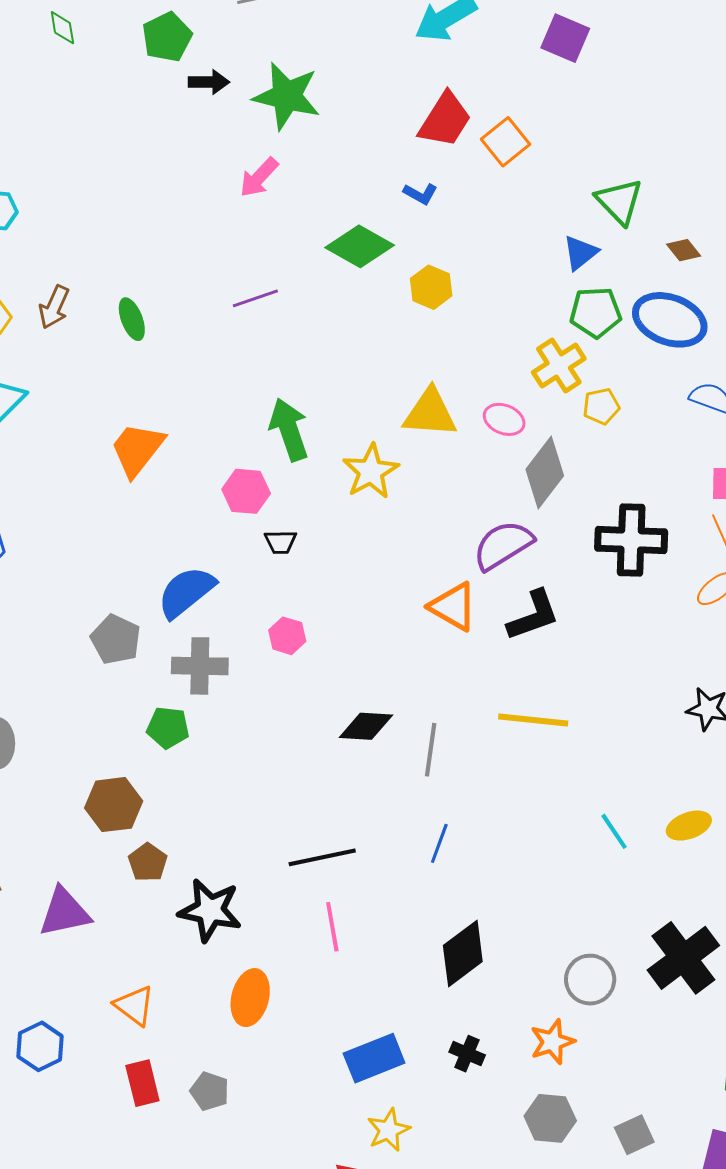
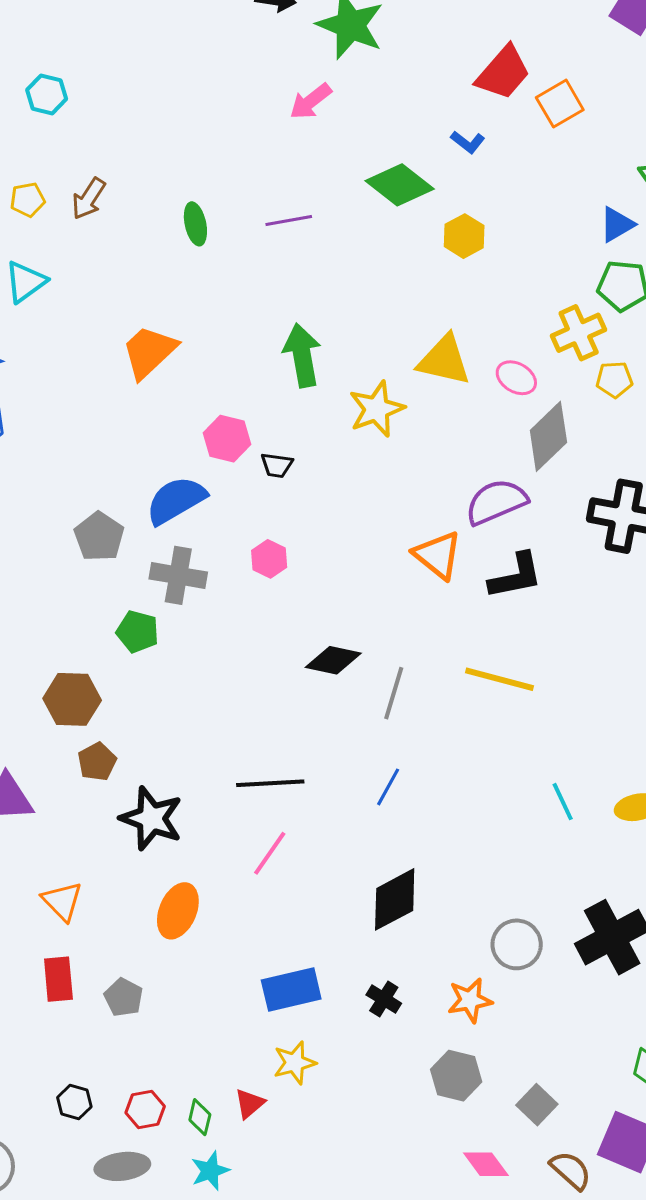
green ellipse: (132, 319) -> (195, 224), moved
pink hexagon: (246, 491) -> (227, 439), moved
pink line: (332, 927) -> (270, 853), turned 36
gray square: (634, 1135) -> (537, 1105), turned -30

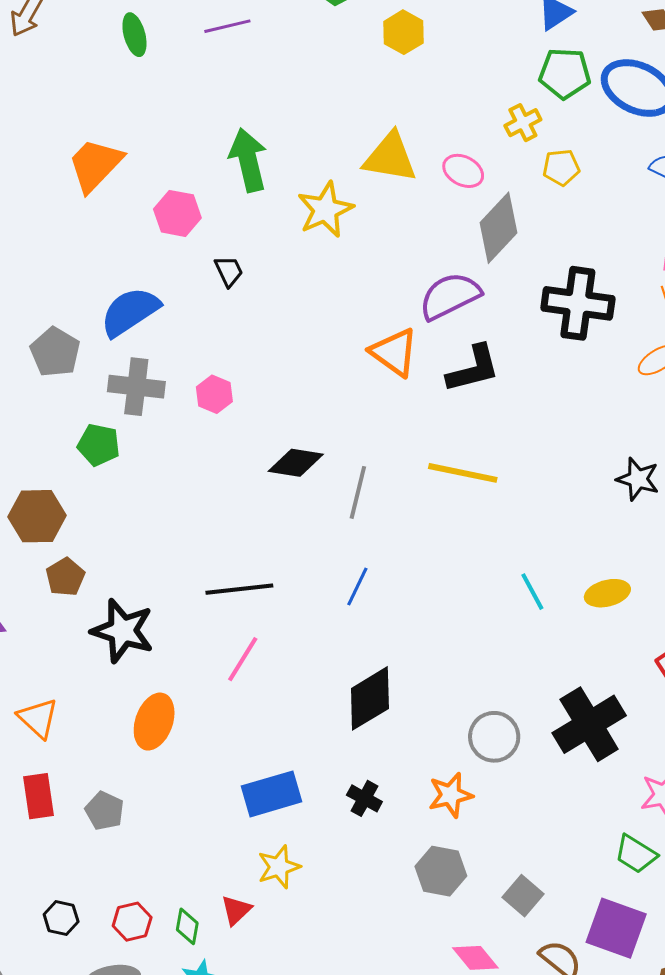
yellow cross: (579, 333) -> (523, 123), size x0.7
pink hexagon: (227, 439) -> (177, 213), moved
black trapezoid: (277, 465) -> (229, 271), turned -120
pink hexagon: (269, 559) -> (214, 394), moved

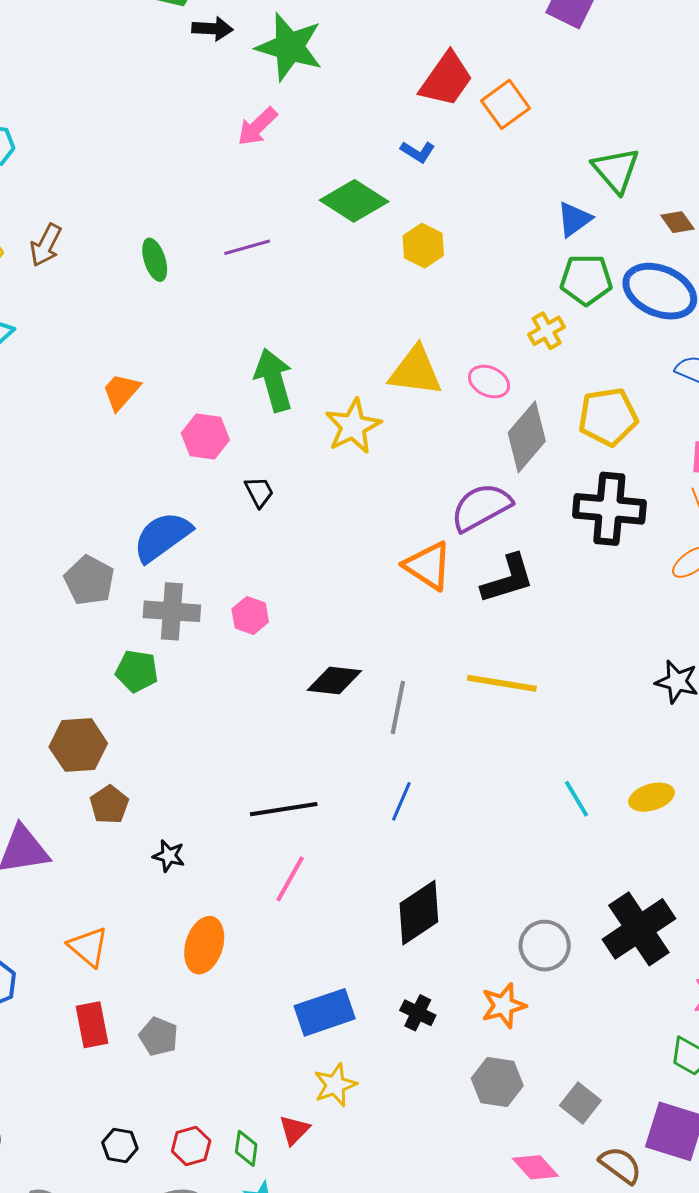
orange trapezoid: (95, 165) -> (121, 392), size x0.7
yellow pentagon: (561, 167) -> (608, 417), moved, size x1.6
black star: (123, 631) -> (169, 856), size x0.5

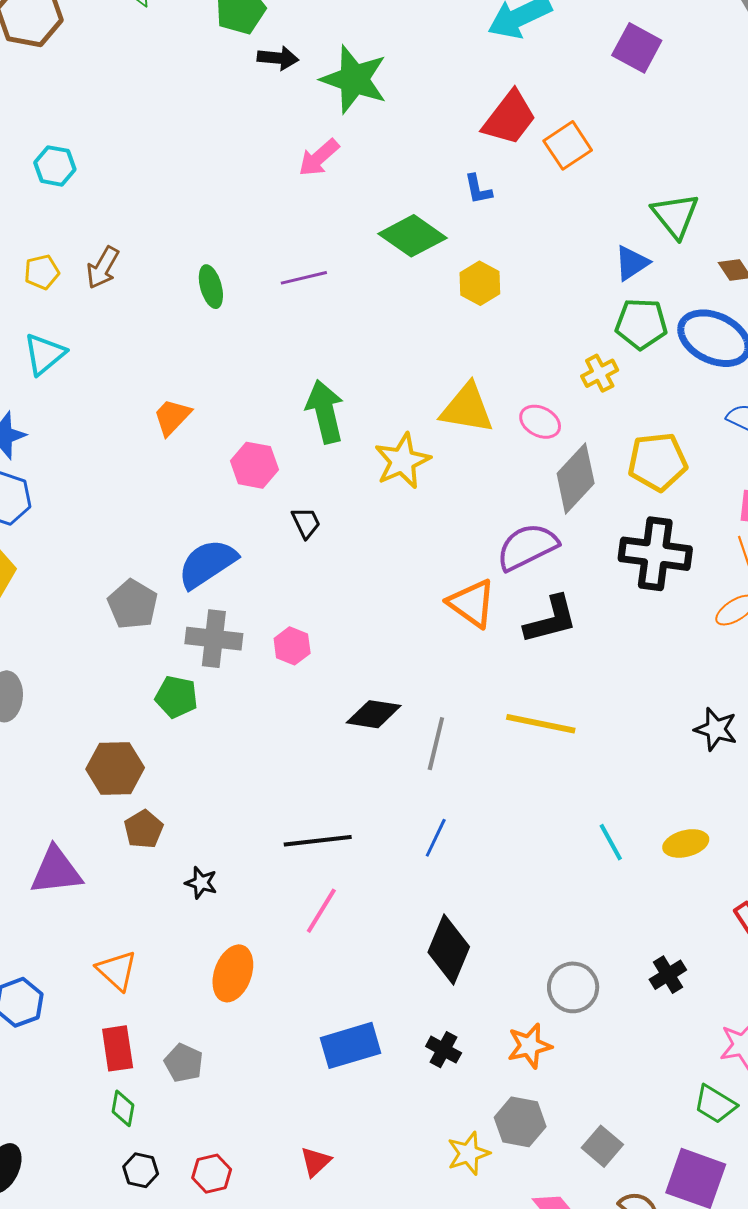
blue L-shape: (418, 152) -> (478, 189), turned 44
black diamond: (419, 913) -> (449, 950), turned -36
black cross: (639, 929) -> (668, 975), size x0.5
yellow star: (335, 1085) -> (468, 1153), moved
green diamond: (246, 1148) -> (123, 1108), moved

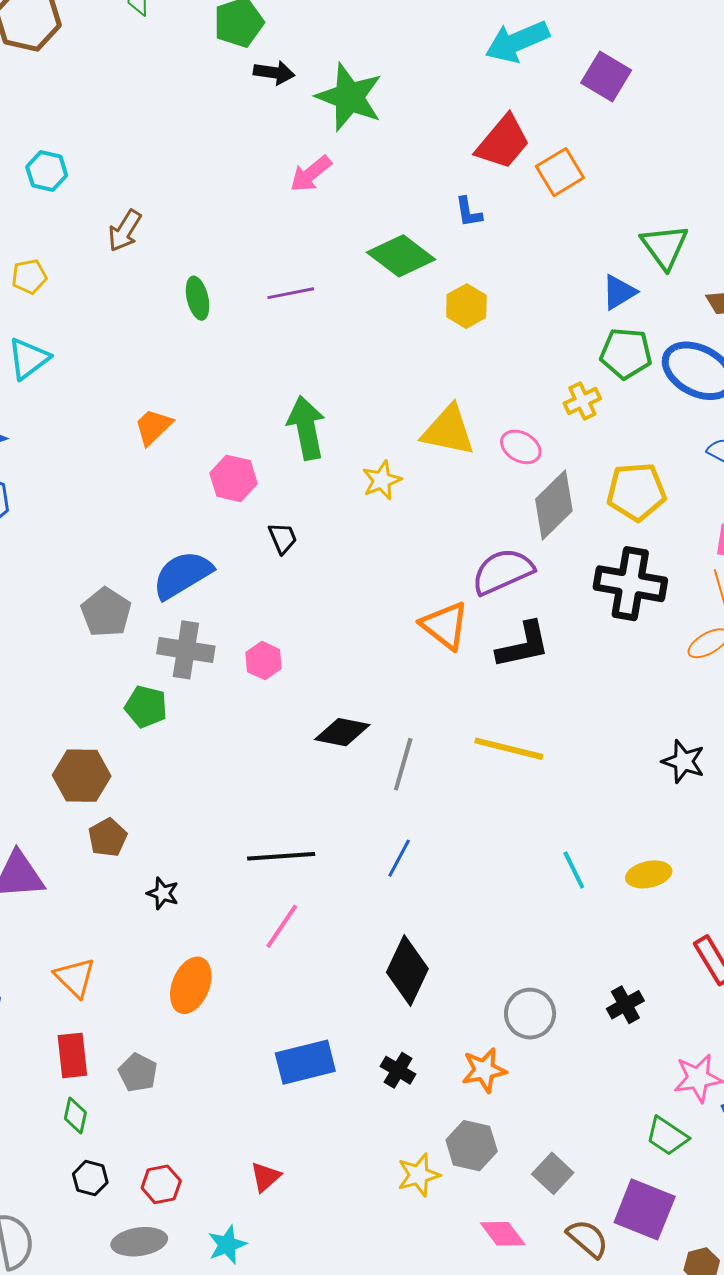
purple square: (637, 48) -> (606, 77), moved
brown arrow: (103, 268) -> (125, 231), moved
yellow star: (402, 461) -> (382, 480), size x0.7

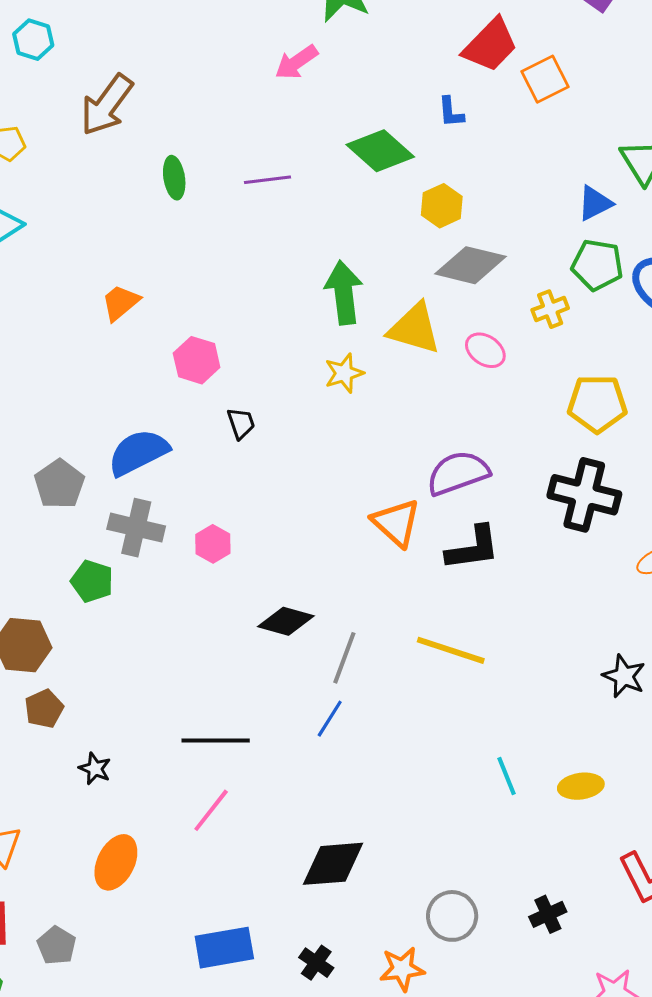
brown arrow: (125, 231) -> (107, 105), size x1.5
green arrow: (306, 428) -> (344, 293), moved
gray diamond: (554, 505) -> (470, 265), moved, turned 54
blue line: (399, 858) -> (330, 719), moved
black diamond: (407, 970) -> (333, 864), turned 56

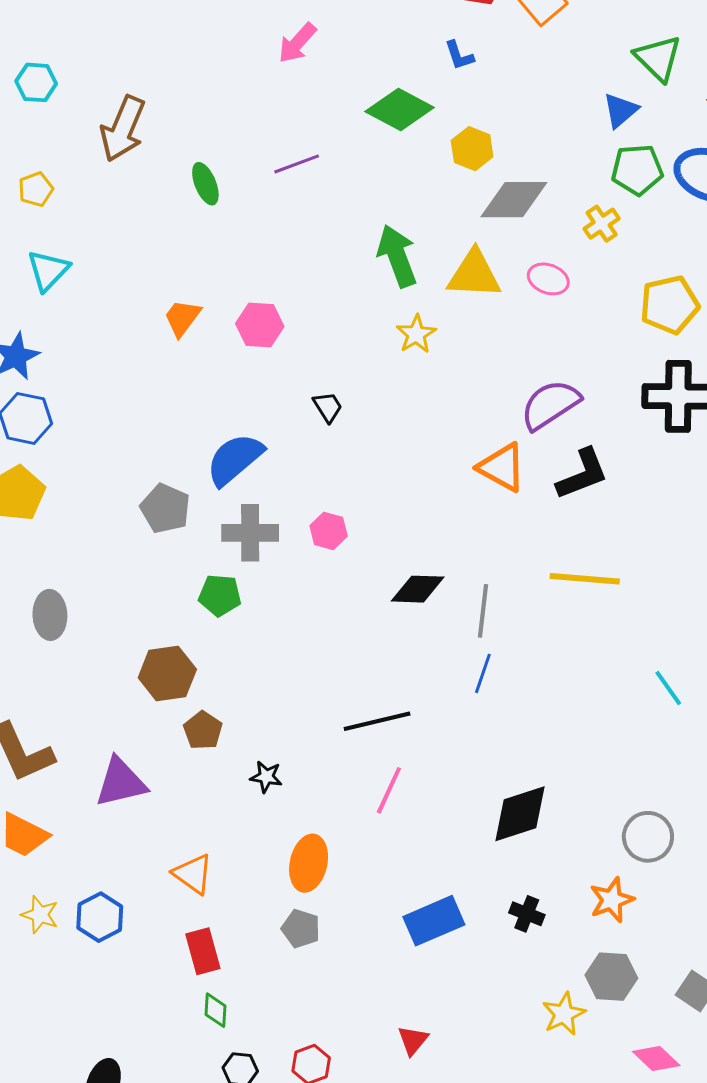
pink hexagon: (197, 360) -> (260, 325), moved
gray pentagon: (57, 945) -> (301, 929), moved

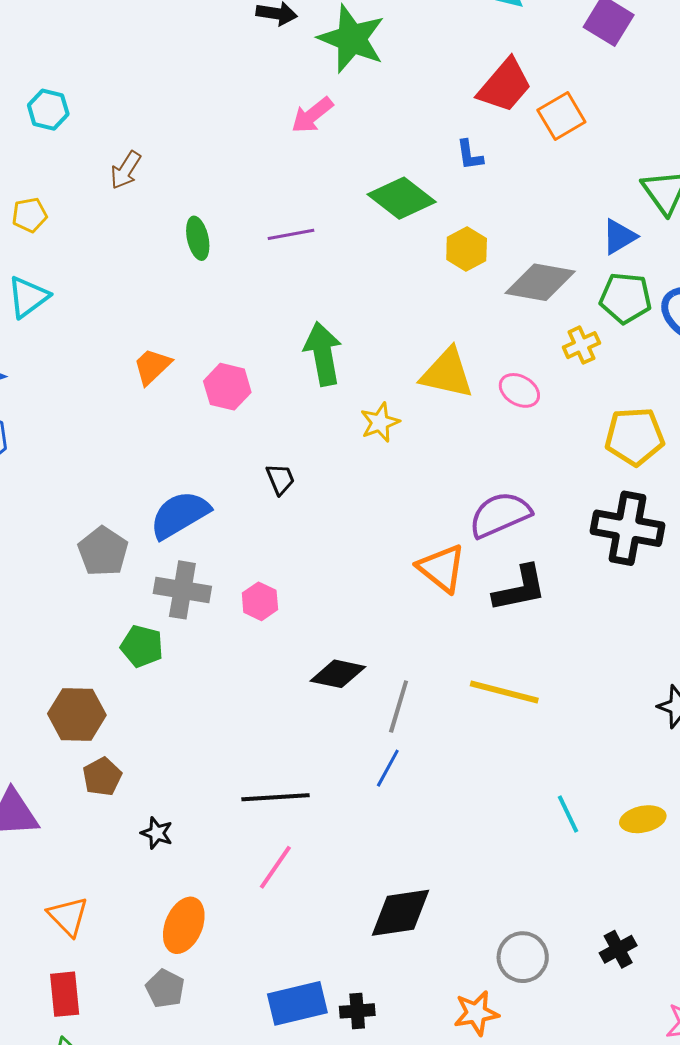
brown arrow: (123, 129) -> (126, 170), size x0.6
gray diamond: (514, 200) -> (540, 282), moved
green arrow: (397, 256) -> (323, 354), moved
black cross: (527, 914) -> (357, 1011), moved, turned -36

